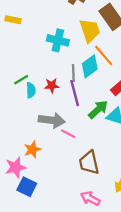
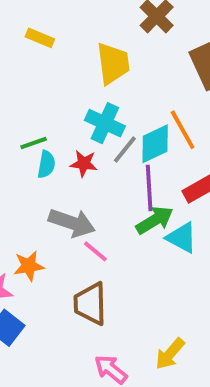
yellow trapezoid: (90, 31) -> (113, 63), moved
cyan cross: (58, 40) -> (105, 123), moved
gray line: (73, 73) -> (125, 149), turned 30
purple line: (75, 93) -> (149, 188), moved
brown trapezoid: (89, 163) -> (90, 304), moved

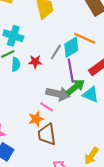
cyan cross: (105, 123) -> (13, 36), moved
orange line: (183, 130) -> (85, 38), turned -30
gray arrow: (72, 223) -> (58, 94), moved
orange star: (29, 266) -> (36, 119), moved

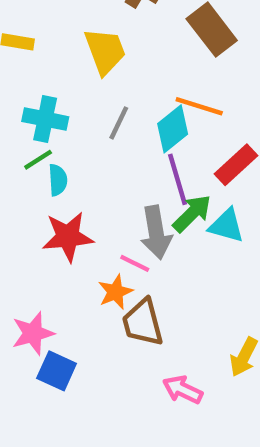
gray line: (56, 52) -> (119, 123), moved
red star: (35, 62) -> (68, 237), moved, size x1.6
gray arrow: (58, 94) -> (156, 232), turned 75

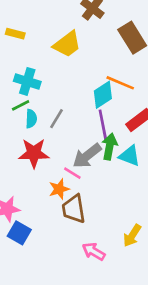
yellow trapezoid: (105, 51) -> (67, 44), turned 68
gray line: (119, 123) -> (56, 119), moved
green arrow: (192, 213) -> (110, 147), turned -40
gray arrow: (156, 232) -> (87, 156), turned 56

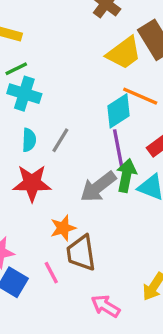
yellow trapezoid: (67, 44) -> (124, 53), moved
green line: (21, 105) -> (16, 69), moved
pink line: (72, 173) -> (51, 273), moved, turned 30

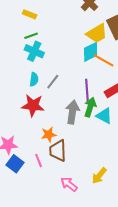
cyan diamond: (119, 111) -> (91, 52), moved
gray arrow: (98, 187) -> (72, 112), turned 130

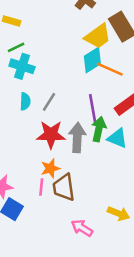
red star: (33, 105) -> (51, 135), moved
pink line: (39, 160) -> (41, 187), moved, turned 32
yellow arrow: (99, 176) -> (119, 213), turned -102

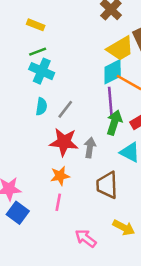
purple line: (93, 109) -> (110, 102), moved
green arrow: (99, 129) -> (114, 123), moved
gray arrow: (77, 138) -> (90, 148), size x0.7
pink line: (41, 187) -> (58, 202), moved
brown trapezoid: (64, 187) -> (107, 185), moved

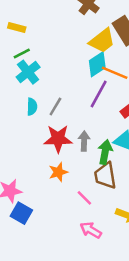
cyan cross: (42, 71) -> (28, 72), turned 35
purple line: (110, 102) -> (99, 94), turned 40
green arrow: (114, 123) -> (105, 152), moved
pink line: (58, 202) -> (84, 198), moved, turned -49

